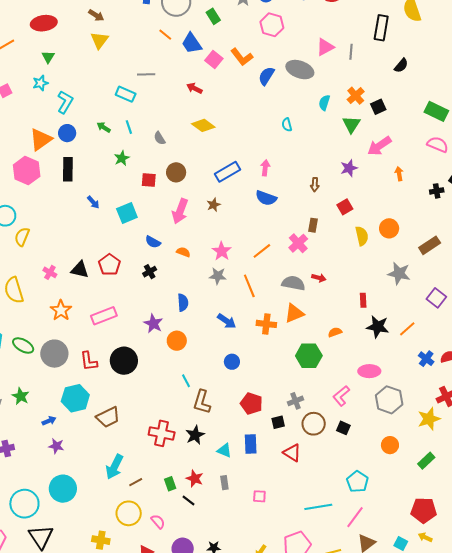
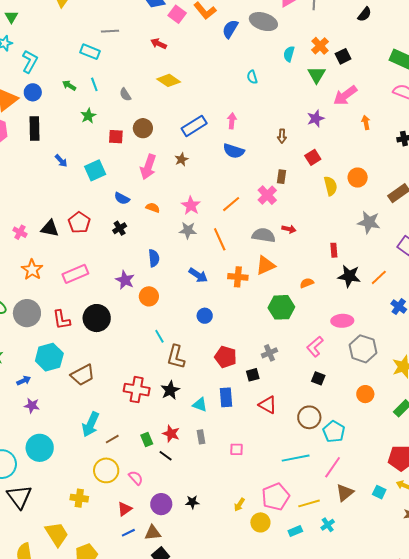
brown circle: (314, 424) -> (309, 417), moved

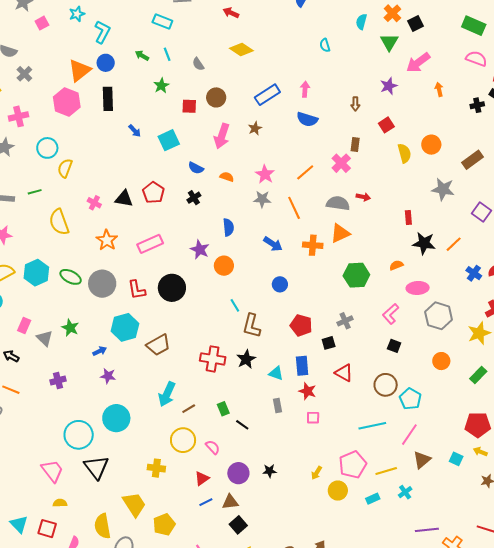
orange semicircle: (307, 283) -> (396, 265), moved
red star: (171, 434) -> (307, 391), moved

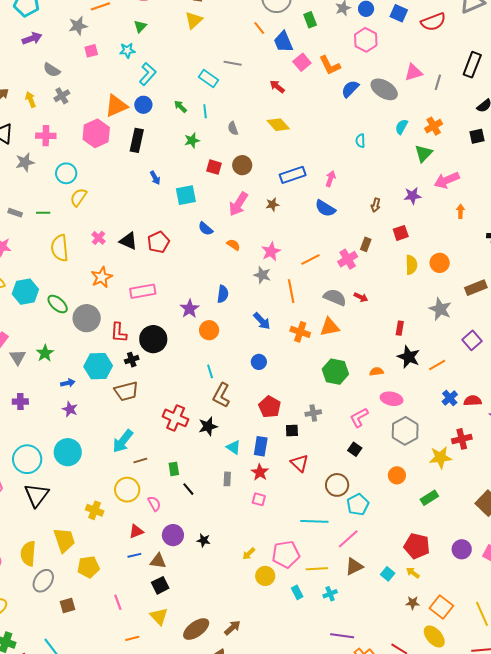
black square: (415, 23) -> (477, 136), moved
black cross: (194, 198) -> (132, 360), moved
cyan rectangle: (373, 499) -> (297, 592), turned 72

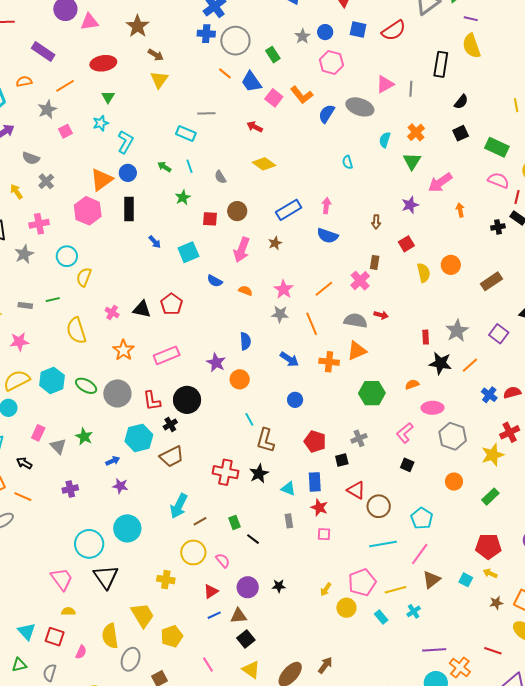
gray star: (440, 309) -> (457, 331), moved, turned 30
brown circle: (337, 485) -> (379, 506), moved

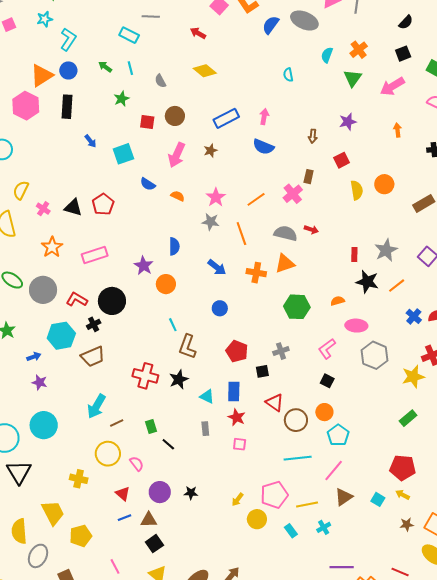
pink arrow: (440, 183) -> (392, 86), moved
yellow semicircle: (84, 277) -> (21, 190), moved
red L-shape: (152, 401) -> (77, 299), turned 125
orange circle: (454, 482) -> (324, 412), moved
red triangle: (211, 591) -> (123, 494), turned -49

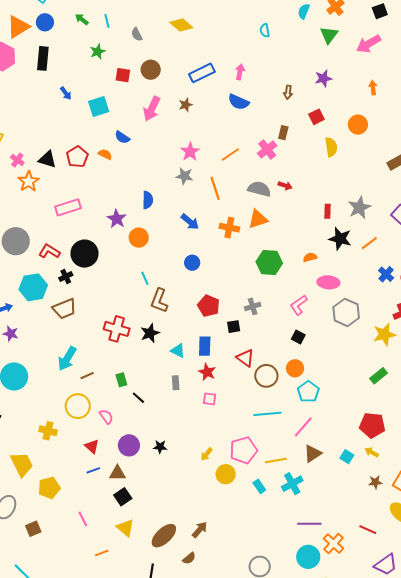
orange circle: (384, 184) -> (358, 125), moved
orange semicircle: (178, 196) -> (105, 154), moved
orange star: (52, 247) -> (29, 181), moved
cyan cross: (324, 527) -> (292, 484), size x1.5

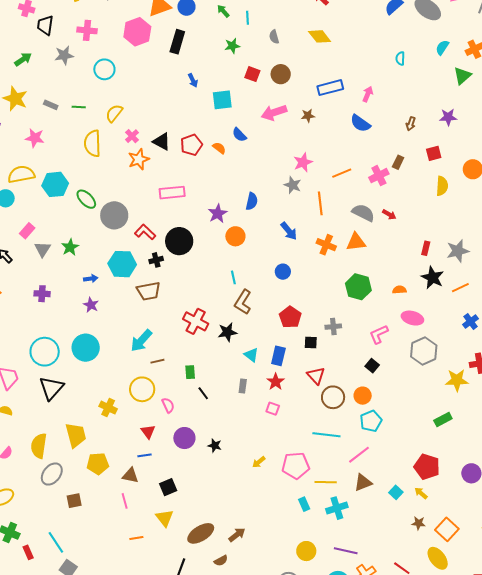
pink arrow: (152, 109) -> (274, 113), turned 35
brown triangle: (117, 473) -> (130, 476), moved
yellow circle: (226, 474) -> (306, 551), moved

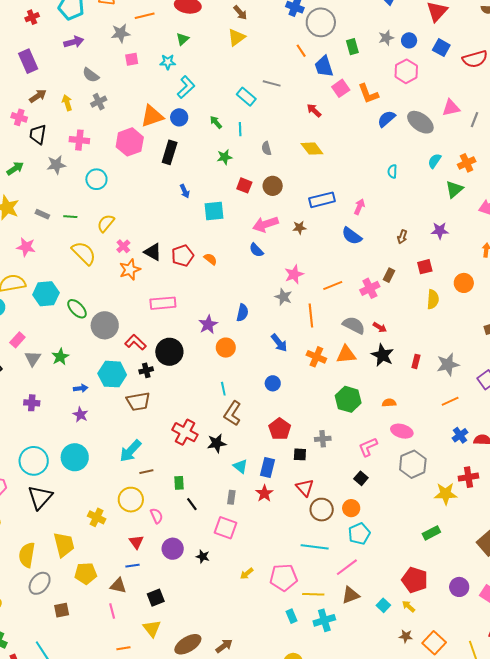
blue semicircle: (239, 135) -> (256, 250), moved
yellow semicircle: (93, 143) -> (84, 253), turned 136
black star: (433, 278) -> (382, 355), moved
pink square: (273, 409) -> (226, 528), moved, size x1.6

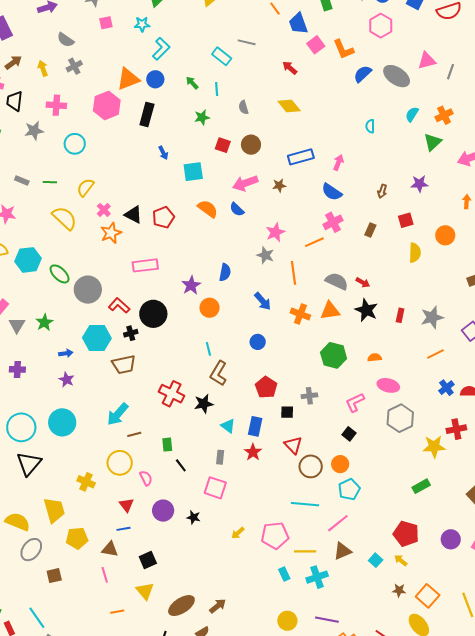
orange semicircle: (210, 259) -> (208, 209), moved, size x1.5
pink cross: (370, 288) -> (333, 222), moved
yellow semicircle: (27, 555) -> (18, 522), turned 105

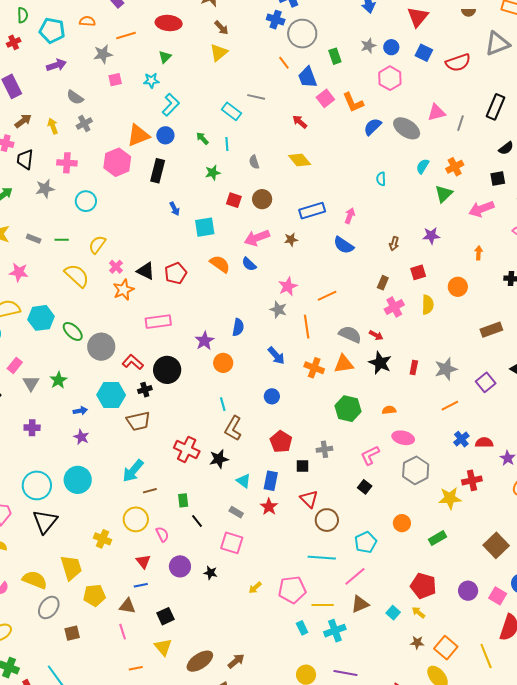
pink cross: (333, 222) -> (394, 307), moved
gray rectangle: (220, 457) -> (236, 512), turned -64
orange circle: (340, 464) -> (402, 523), moved

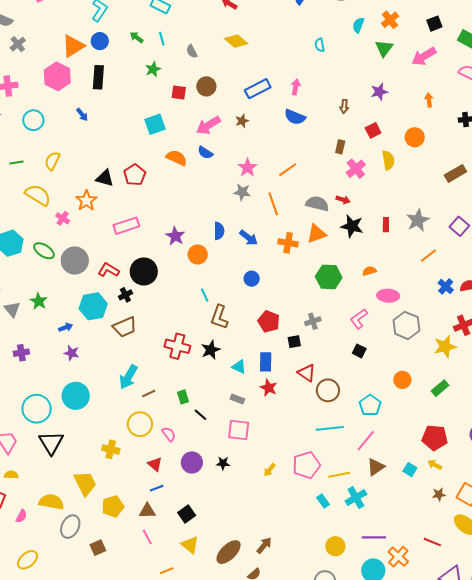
blue arrow: (175, 209) -> (82, 115), moved
pink cross: (116, 267) -> (63, 218), moved
blue semicircle: (238, 327) -> (219, 231), moved

